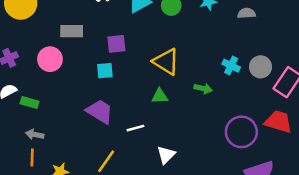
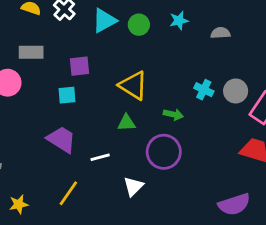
purple circle: (241, 132) -> (164, 152), moved

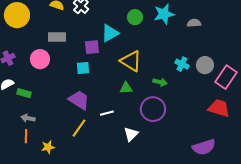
cyan triangle: (104, 21) -> (110, 33), moved
cyan star: (179, 21) -> (164, 14), size x1.5
yellow line: (68, 193) -> (79, 128), moved

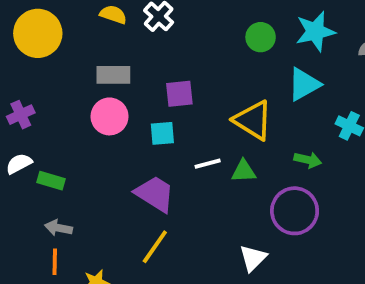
cyan triangle: (110, 33) -> (304, 84), moved
pink circle: (40, 59) -> (110, 116), moved
white line: (107, 113) -> (208, 164), moved

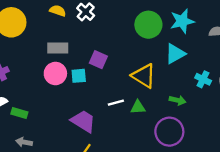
green circle: (261, 37) -> (148, 25), size x1.5
purple square: (179, 94) -> (98, 60), turned 30
cyan square: (162, 133) -> (79, 76), moved

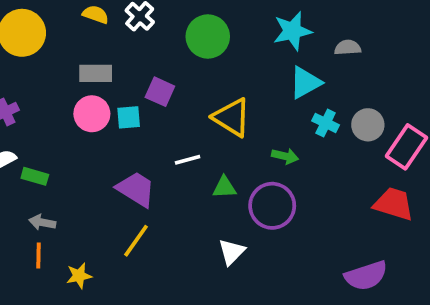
green circle: (148, 25) -> (208, 37), moved
cyan triangle: (175, 54) -> (305, 82), moved
green triangle: (138, 107) -> (224, 187), moved

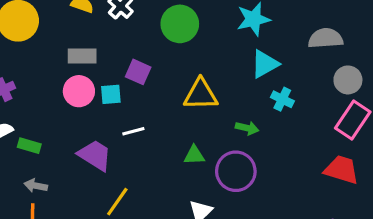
gray semicircle: (348, 48) -> (326, 38), moved, size x1.5
yellow triangle: (232, 117) -> (201, 94), turned -33
gray circle: (368, 125) -> (348, 80), moved
white line: (188, 160) -> (133, 131), moved
purple trapezoid: (136, 189) -> (95, 155), moved

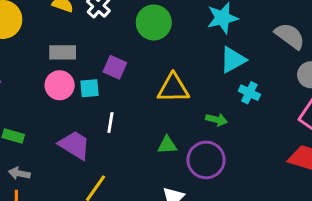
gray semicircle: (326, 38) -> (290, 36), turned 40
white line: (133, 131) -> (110, 123), turned -66

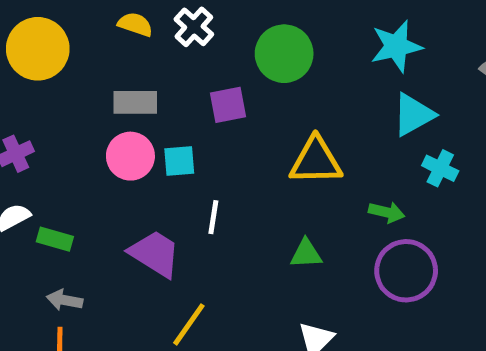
purple square: (115, 67) -> (228, 105), moved, turned -35
purple circle: (206, 160) -> (406, 271), moved

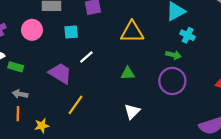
pink circle: (130, 156) -> (32, 30), moved
green arrow: (387, 212) -> (173, 55), moved
white line: (213, 217) -> (86, 57), turned 40

